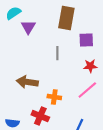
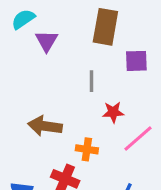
red star: (90, 66) -> (113, 112), moved

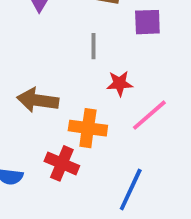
orange cross: (87, 149) -> (88, 128), size x1.4

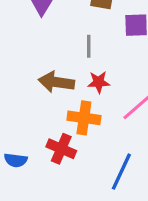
red star: (120, 83) -> (99, 82), moved
brown arrow: (38, 100) -> (56, 82), moved

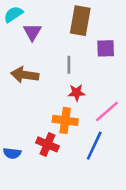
brown arrow: (56, 82) -> (25, 75), moved
blue line: (121, 172) -> (94, 146), moved

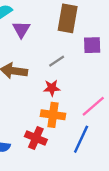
gray line: (69, 65) -> (57, 61), turned 56
red star: (77, 93) -> (52, 88), moved

